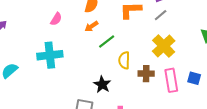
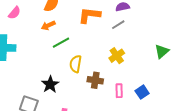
yellow cross: (164, 46) -> (117, 56), size x0.7
blue square: (194, 78) -> (142, 92), turned 32
pink rectangle: (171, 80) -> (119, 91), size x0.6

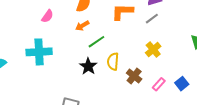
brown cross: (95, 80) -> (134, 76), turned 35
black star: (50, 84) -> (88, 66), moved
pink rectangle: (119, 91) -> (159, 84), turned 48

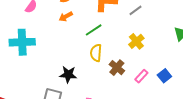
green line: (96, 42) -> (94, 30), moved
black star: (88, 66) -> (68, 74), moved, turned -30

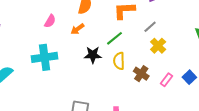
gray line: (136, 10) -> (150, 27), moved
orange arrow: (66, 17) -> (78, 29), moved
black star: (68, 74) -> (93, 55), moved

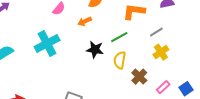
cyan cross: (45, 57) -> (47, 44), turned -30

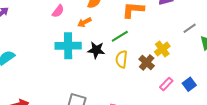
gray line: (156, 32) -> (190, 28), moved
cyan cross: (47, 44) -> (68, 46), moved, turned 30
brown cross: (139, 77) -> (147, 62), moved

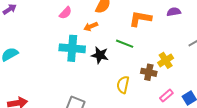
green line: (120, 36) -> (125, 44), turned 48
yellow semicircle: (122, 59) -> (123, 85), moved
brown cross: (147, 62) -> (149, 72), turned -35

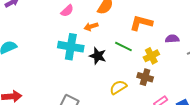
purple semicircle: (174, 12) -> (172, 39), moved
yellow cross: (166, 60) -> (151, 56), moved
yellow semicircle: (123, 85) -> (118, 87), turned 42

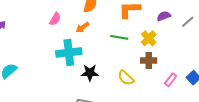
black star: (98, 56) -> (90, 73), moved
yellow semicircle: (118, 87) -> (126, 78), turned -90

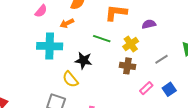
gray line: (188, 22) -> (162, 59), moved
black star: (90, 73) -> (83, 60), moved
yellow semicircle: (126, 78) -> (70, 79), moved

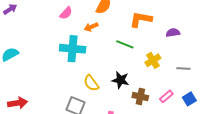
yellow cross: (131, 44) -> (153, 60), moved
gray line: (162, 59) -> (183, 68), turned 32
black star: (83, 60) -> (120, 80), moved
brown cross: (127, 66) -> (140, 97), moved

